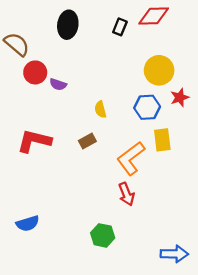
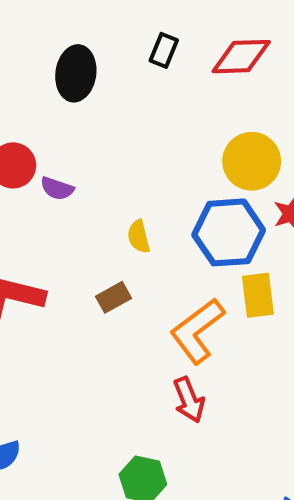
black rectangle: (120, 27) -> (164, 50), moved
blue hexagon: (147, 107) -> (229, 232), size x1.4

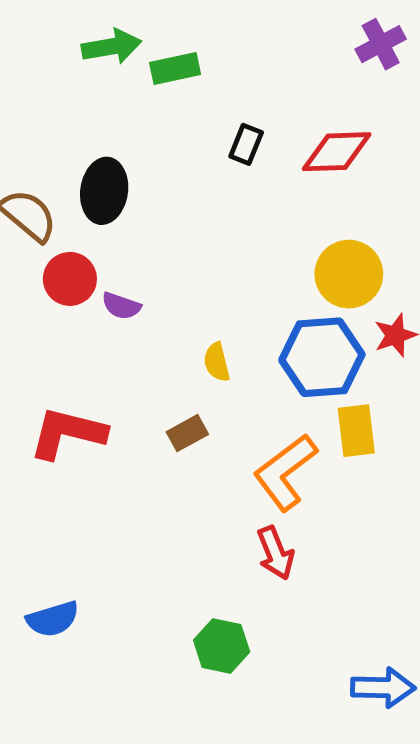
black ellipse: (76, 73) -> (104, 191), moved

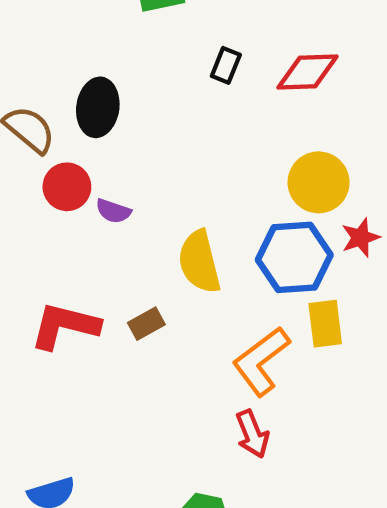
yellow semicircle: (217, 362) -> (199, 262), size x1.8
brown rectangle: (187, 433) -> (146, 324), moved

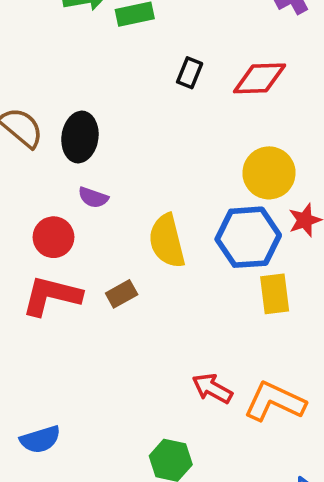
black ellipse: (98, 107) -> (80, 137), moved
red circle: (67, 187) -> (53, 237), moved
orange L-shape: (261, 361) -> (275, 402), moved, turned 62
red arrow: (252, 434) -> (212, 388), turned 141

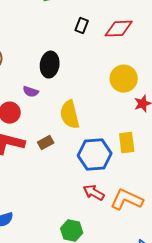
black ellipse: (80, 137) -> (50, 65), moved
blue hexagon: (248, 237) -> (95, 155), moved

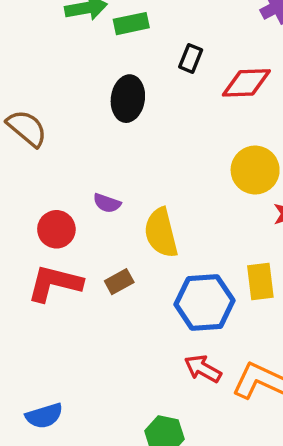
black rectangle: (82, 26) -> (191, 58), moved
black ellipse: (50, 65) -> (128, 99), moved
purple semicircle: (31, 92) -> (107, 203), moved

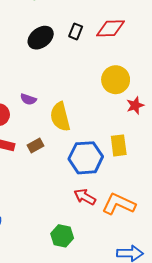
black rectangle: (191, 58) -> (76, 31), moved
black ellipse: (128, 99) -> (41, 38), turned 45

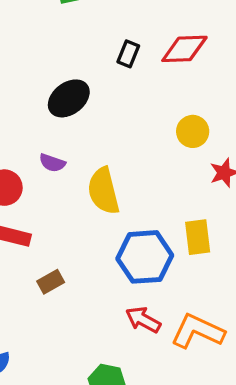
black ellipse: (41, 38) -> (69, 98), moved
yellow circle: (116, 80) -> (193, 131), size x0.7
brown rectangle: (35, 145) -> (51, 282), moved

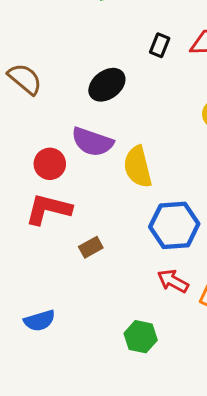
purple semicircle: (52, 163) -> (92, 142), size x1.8

